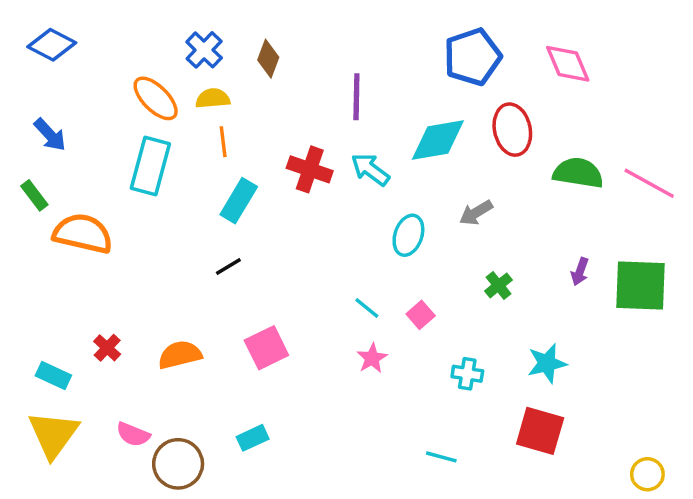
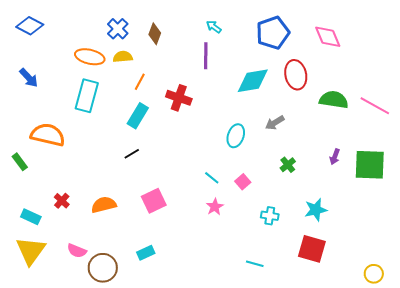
orange ellipse: (156, 98) -> (90, 57), turned -32
orange line: (223, 142) -> (140, 82), moved, turned 36
cyan arrow: (370, 169) -> (214, 27), moved, size x0.7
green rectangle: (34, 195) -> (20, 162), moved

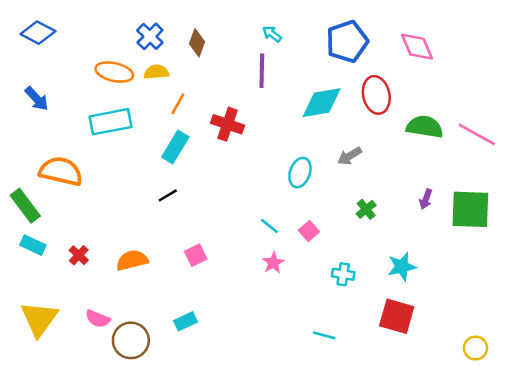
cyan rectangle: (87, 96) -> (110, 122), turned 64
green rectangle: (20, 162) -> (25, 206), size x1.5
pink square: (154, 201) -> (196, 255), size x0.7
cyan rectangle: (31, 217) -> (33, 245), moved

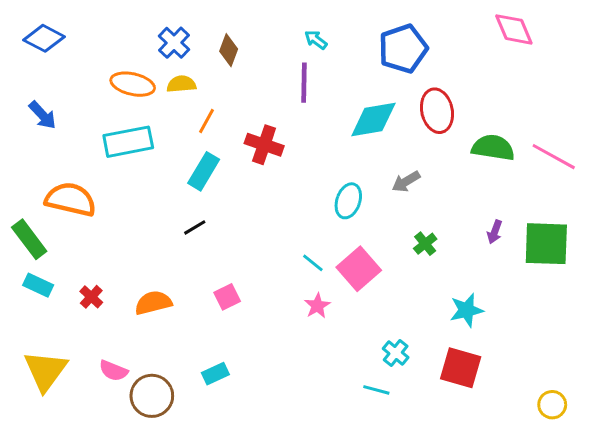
pink diamond: (417, 47) -> (514, 29), moved
pink square: (309, 231) -> (359, 269), size x1.8
cyan cross: (343, 274) -> (396, 353), moved, turned 30

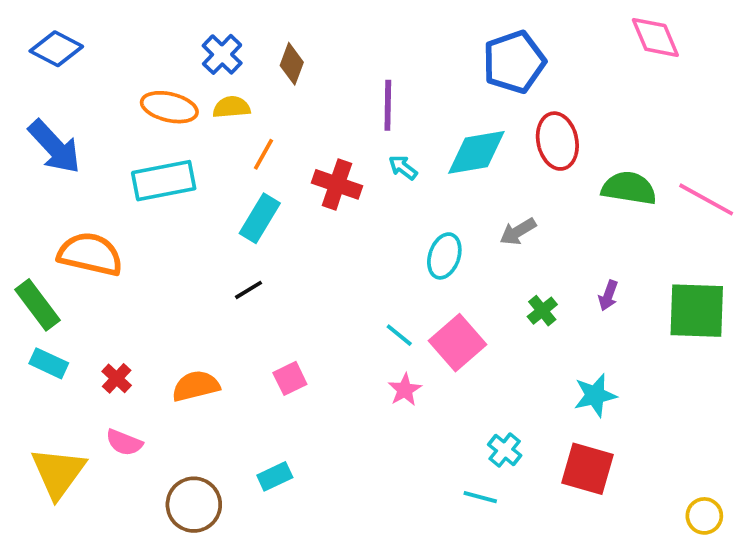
cyan arrow: (316, 40) -> (403, 167), moved
blue arrow: (43, 115) -> (54, 147), size x1.5
purple arrow: (495, 232) -> (608, 296), moved
pink semicircle: (113, 371) -> (124, 442), moved

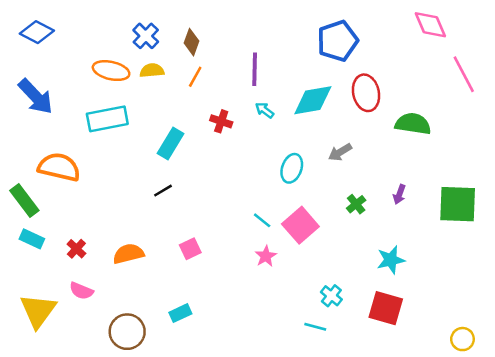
orange line: (264, 154) -> (195, 77), moved
red cross: (337, 184) -> (221, 121), size x0.7
pink line: (706, 199) -> (464, 74), moved, turned 33

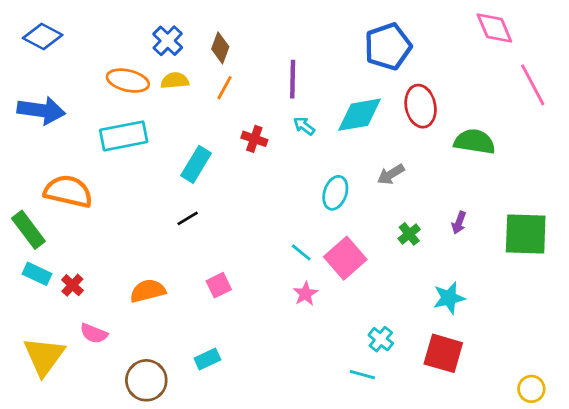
blue arrow: (36, 97) -> (41, 110), turned -39
red cross: (76, 249) -> (72, 285), moved

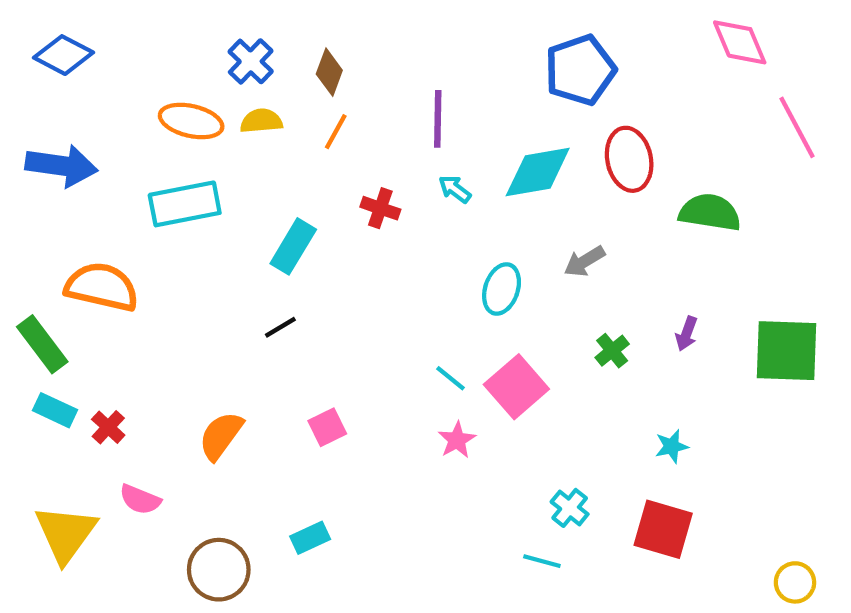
orange semicircle: (148, 291) -> (221, 436), turned -40
cyan star: (449, 298) -> (672, 446), size x0.7

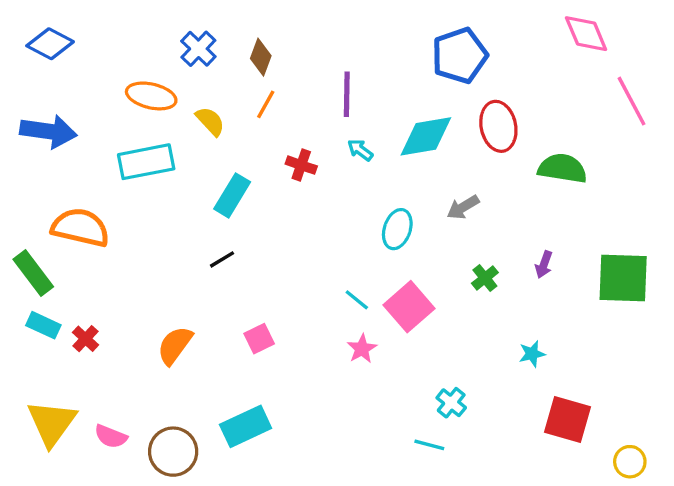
yellow semicircle: (261, 121) -> (210, 121), moved, turned 52
pink semicircle: (140, 499) -> (111, 436), moved
red square: (663, 529) -> (567, 420), moved
cyan rectangle: (310, 538) -> (246, 426), size x1.6

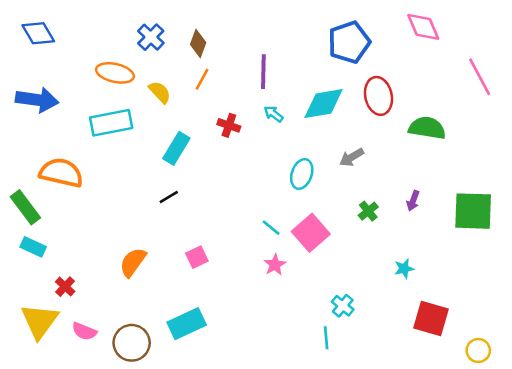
pink diamond: (586, 34) -> (423, 27), moved
blue diamond: (50, 44) -> (38, 33), turned 32
red cross: (85, 339) -> (65, 287), moved
cyan line: (429, 445) -> (326, 338), turned 70

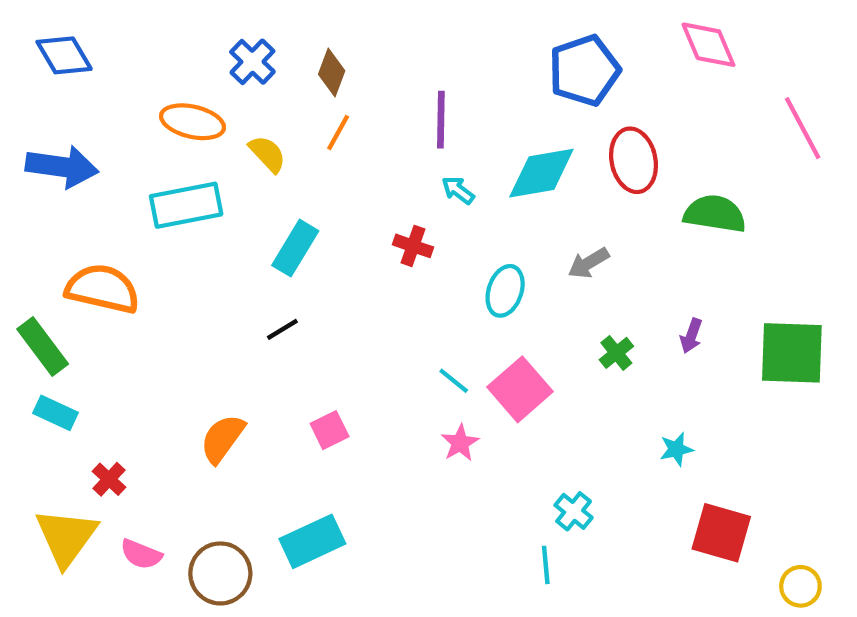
red cross: (229, 125) -> (413, 246), moved

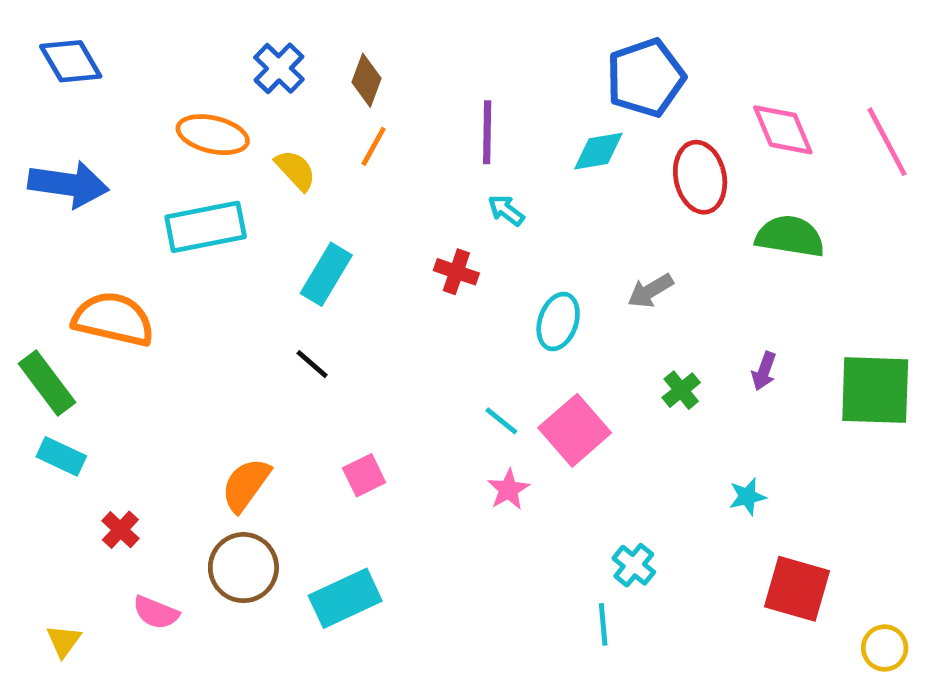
pink diamond: (708, 45) -> (783, 130), moved
cyan diamond: (541, 173) -> (598, 151), moved, size x0.7
black line: (282, 329) -> (312, 364), turned 72
yellow triangle: (66, 537) -> (64, 641), moved, size x0.5
brown circle: (220, 573) -> (243, 568), moved

